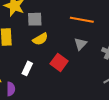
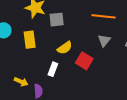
yellow semicircle: (40, 39) -> (65, 48), moved

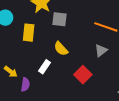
yellow semicircle: (65, 48) -> (61, 49), turned 70
red square: (84, 61) -> (83, 75), moved

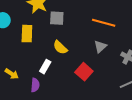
purple semicircle: (25, 85) -> (35, 85), moved

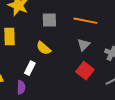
gray square: (57, 18) -> (49, 20), moved
red square: (84, 72) -> (85, 71), moved

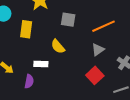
orange line: (85, 21) -> (104, 26), turned -45
white rectangle: (30, 68) -> (41, 64), turned 56

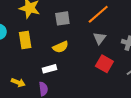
yellow semicircle: (58, 46) -> (60, 47), turned -56

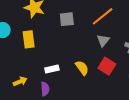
yellow semicircle: (60, 47) -> (82, 68), moved, turned -105
yellow arrow: (18, 82) -> (20, 81), turned -48

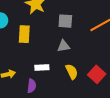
gray triangle: (103, 40) -> (64, 46), moved, turned 32

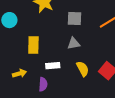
yellow rectangle: (24, 34) -> (33, 45), moved

